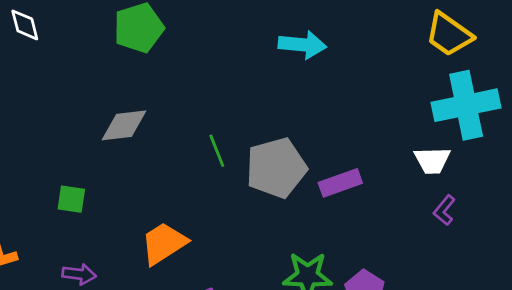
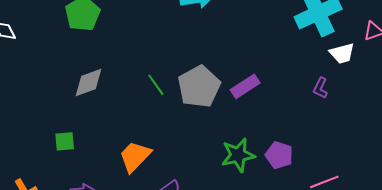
white trapezoid: (432, 160) -> (342, 53), moved

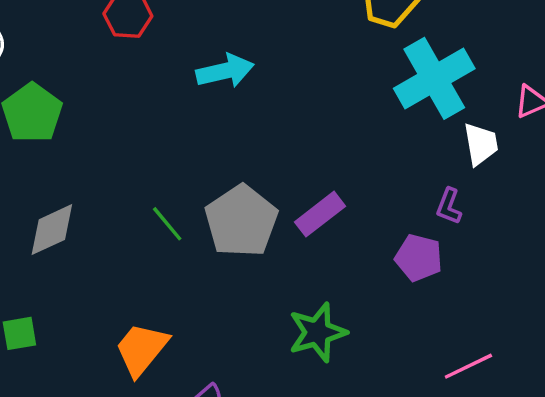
white trapezoid: (342, 53) -> (481, 144), turned -80
purple pentagon: (279, 155) -> (419, 258), moved

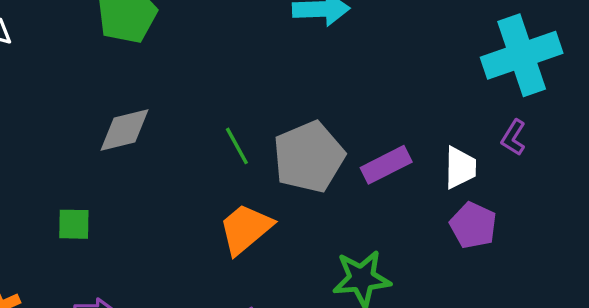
white trapezoid: (481, 144) -> (460, 168), moved
purple L-shape: (449, 206) -> (514, 138), moved
orange trapezoid: (141, 349) -> (246, 229), moved

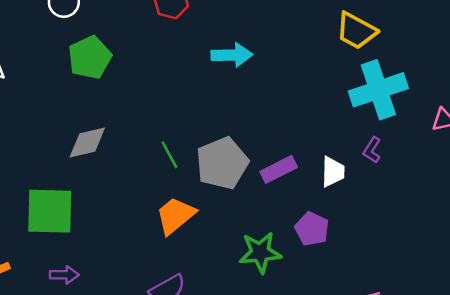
green square: (74, 224) -> (50, 211), size x2.0
purple pentagon: (473, 225) -> (312, 229), moved

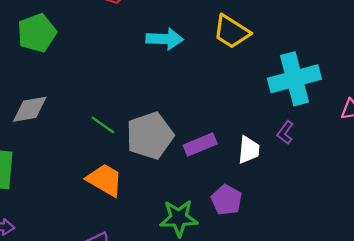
yellow trapezoid: (356, 31) -> (231, 32), moved
green line: (169, 155) -> (103, 125), turned -30
orange trapezoid: (175, 215) -> (105, 180), turned 66

